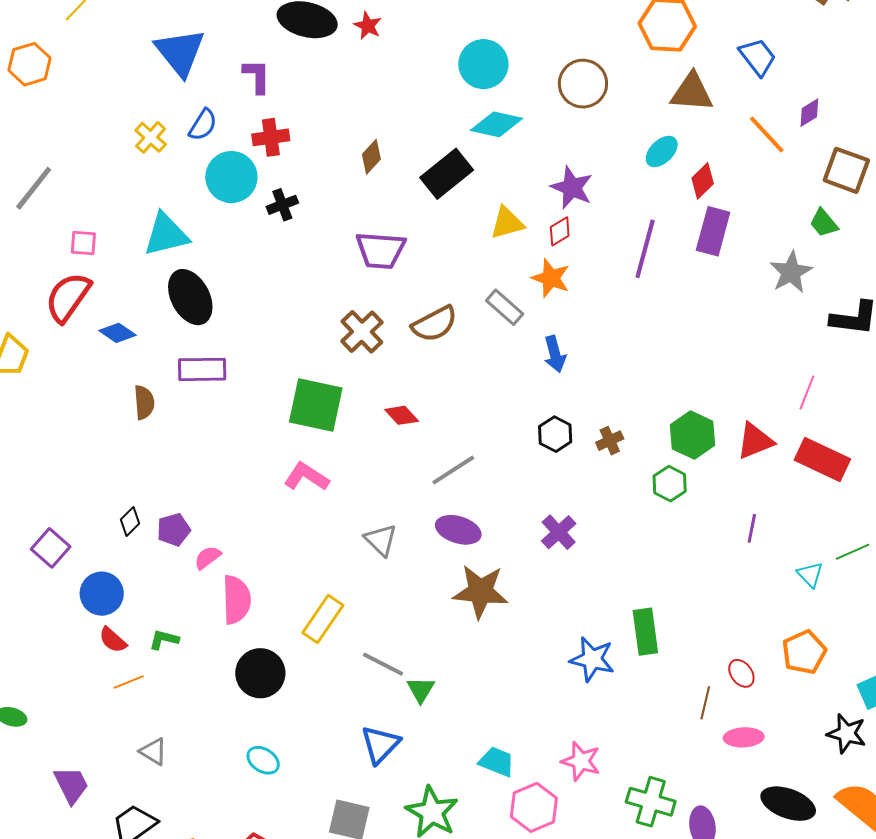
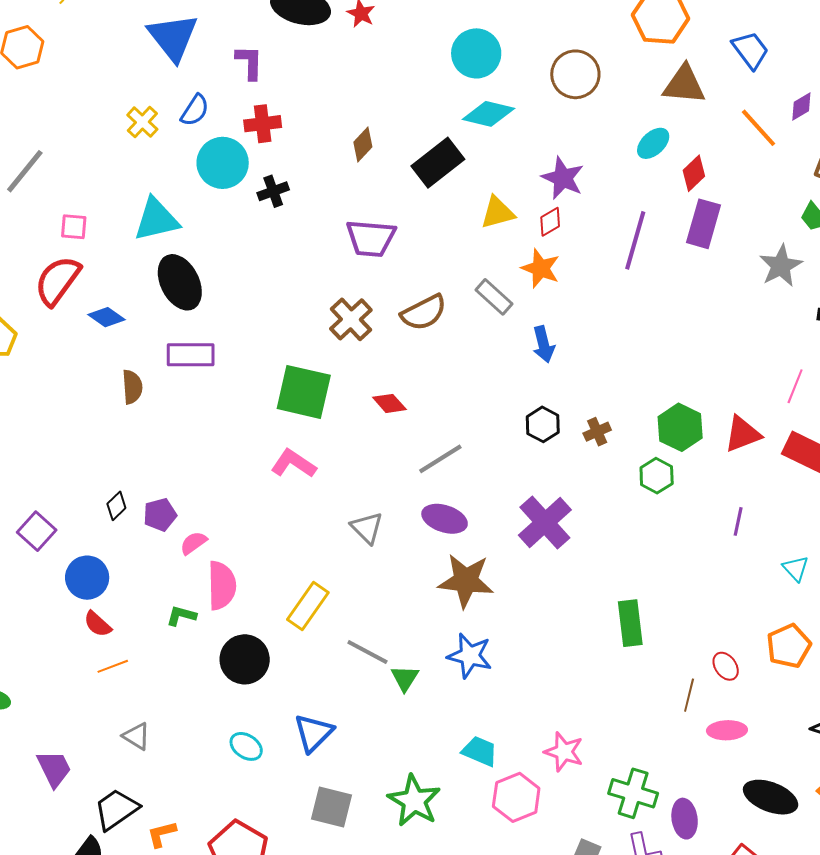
purple cross: (559, 532) -> (545, 523), size x1.5
green L-shape: (164, 640) -> (181, 616), moved
blue star: (592, 659) -> (470, 656), moved
blue triangle: (380, 744) -> (314, 733), moved

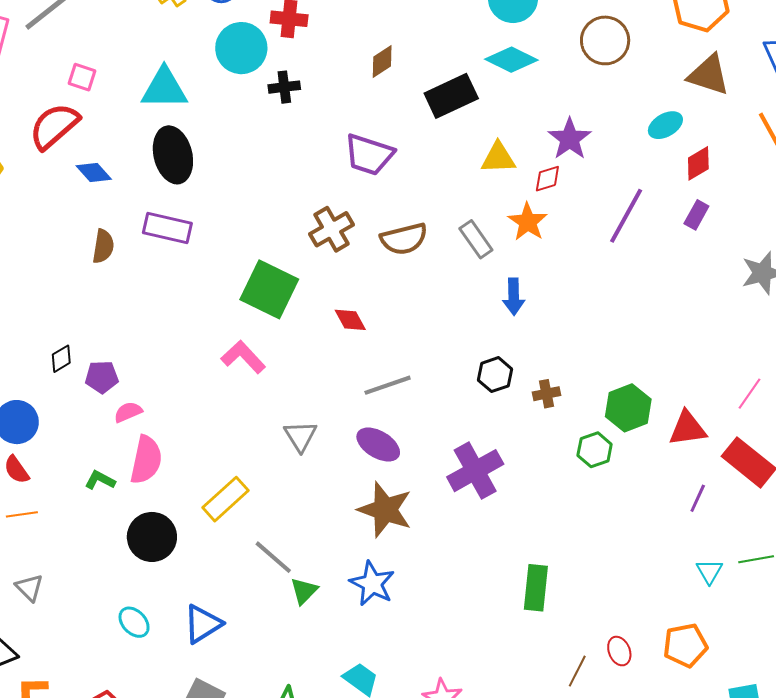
purple rectangle: (703, 224) -> (696, 215), size x0.6
purple line: (738, 521) -> (698, 498), moved

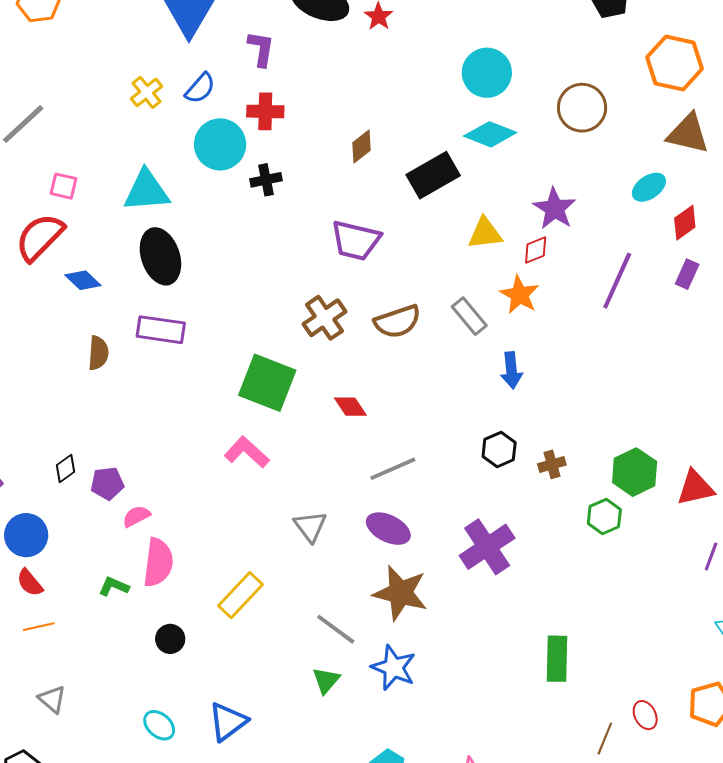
black circle: (152, 537) -> (170, 639), size x0.6
gray line: (273, 557) -> (336, 629), moved

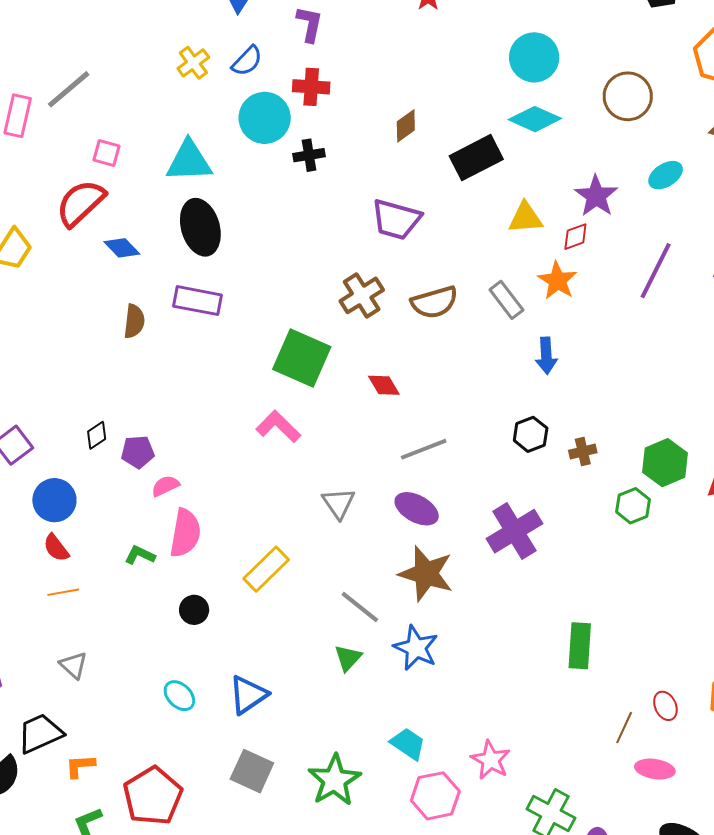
cyan ellipse: (649, 187) -> (666, 175), moved

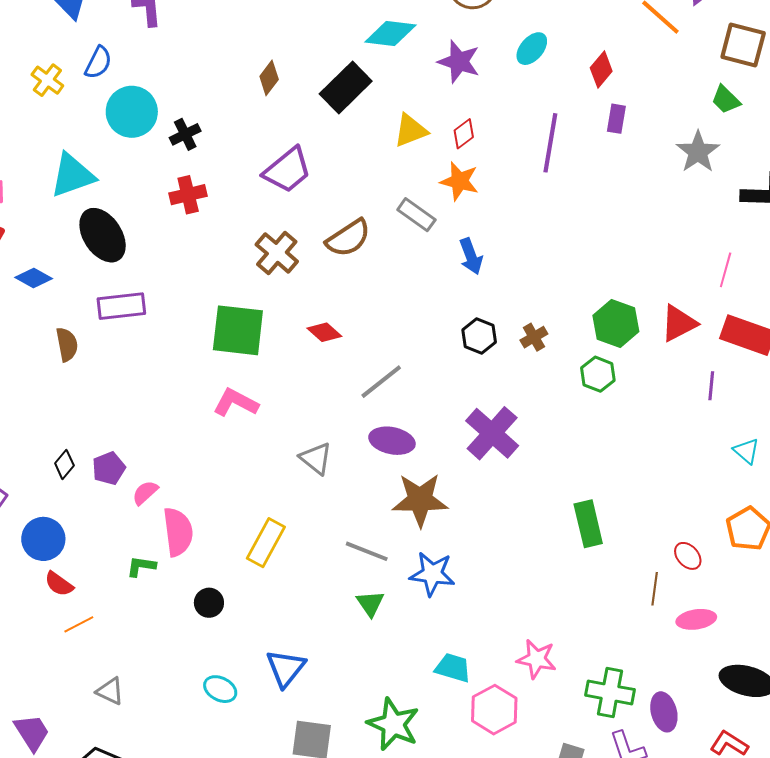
red cross: (311, 87) -> (188, 195), moved
purple star: (596, 196) -> (459, 62), moved
purple trapezoid: (396, 219) -> (287, 170), turned -38

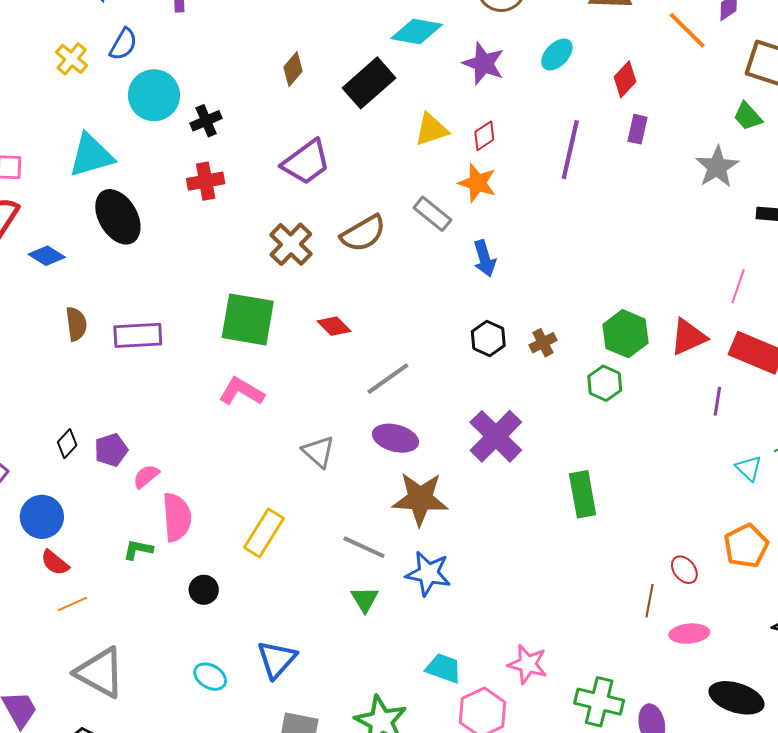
purple rectangle: (121, 306) -> (138, 335), moved
green rectangle: (588, 524) -> (583, 494), moved
gray triangle: (110, 691) -> (100, 672), size x1.8

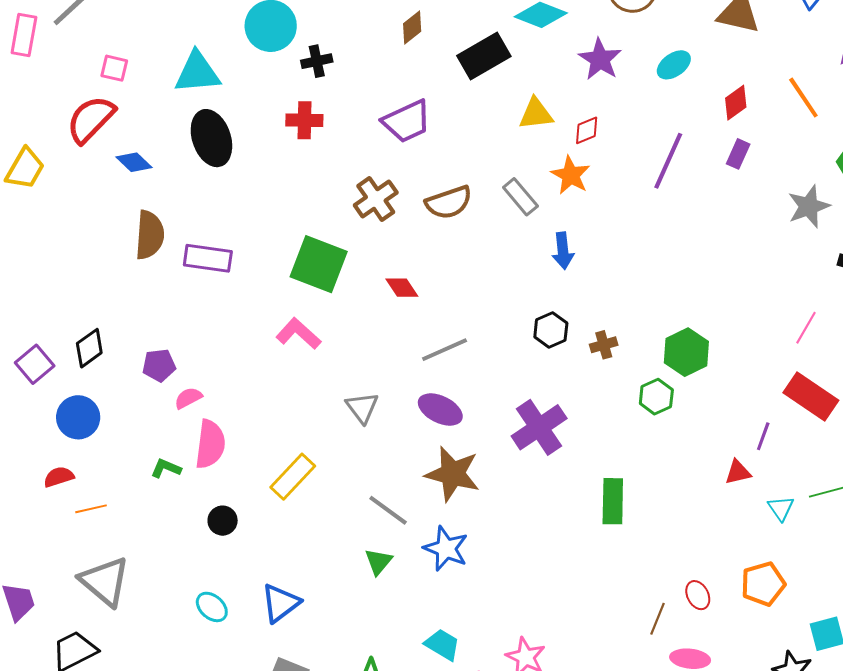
orange line: (687, 30) -> (803, 98), moved
brown semicircle: (76, 324) -> (150, 235), size x1.4
red triangle: (688, 337) -> (738, 472), moved, size x0.7
black diamond: (67, 444) -> (89, 348), moved, size x1.4
red semicircle: (55, 563) -> (59, 477), moved, turned 112

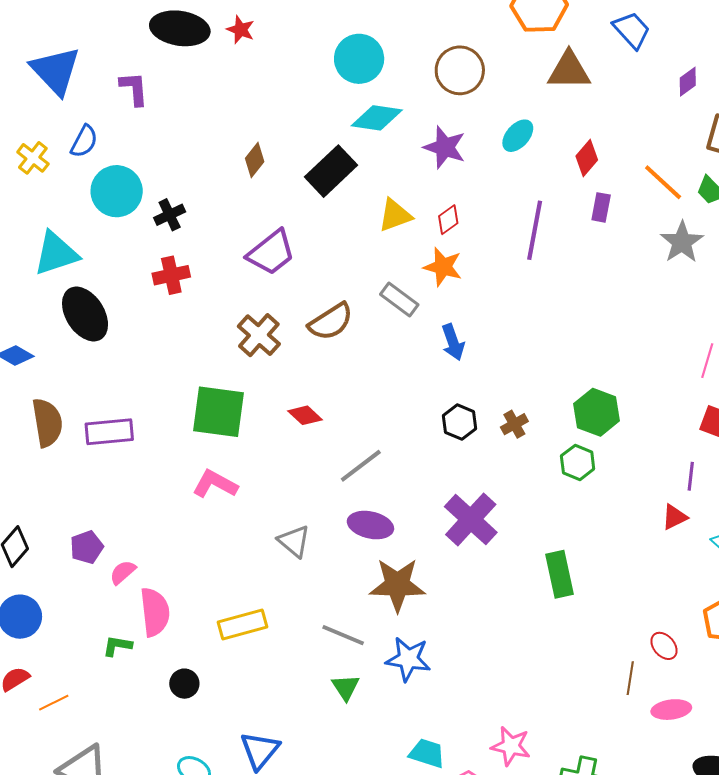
orange line: (803, 98) -> (663, 182), moved
yellow rectangle: (293, 477) -> (242, 625), turned 45

